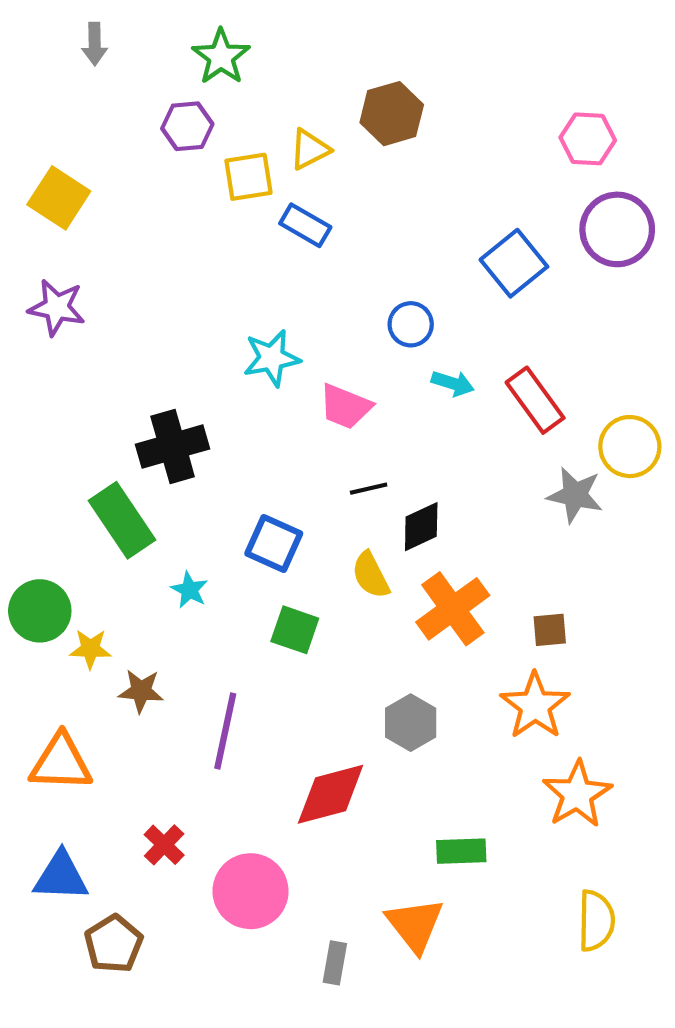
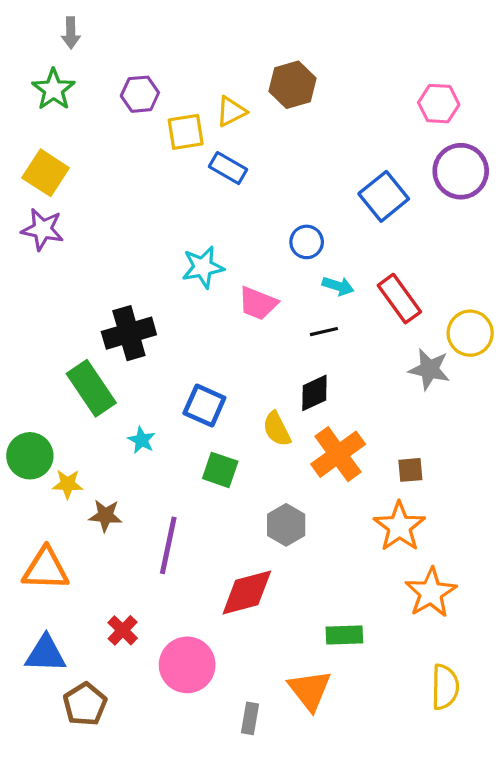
green star: (221, 57) -> (53, 89), moved
yellow square: (59, 198) -> (46, 173), moved
black line: (369, 489) -> (324, 332), moved
gray hexagon: (411, 723) -> (286, 525), moved

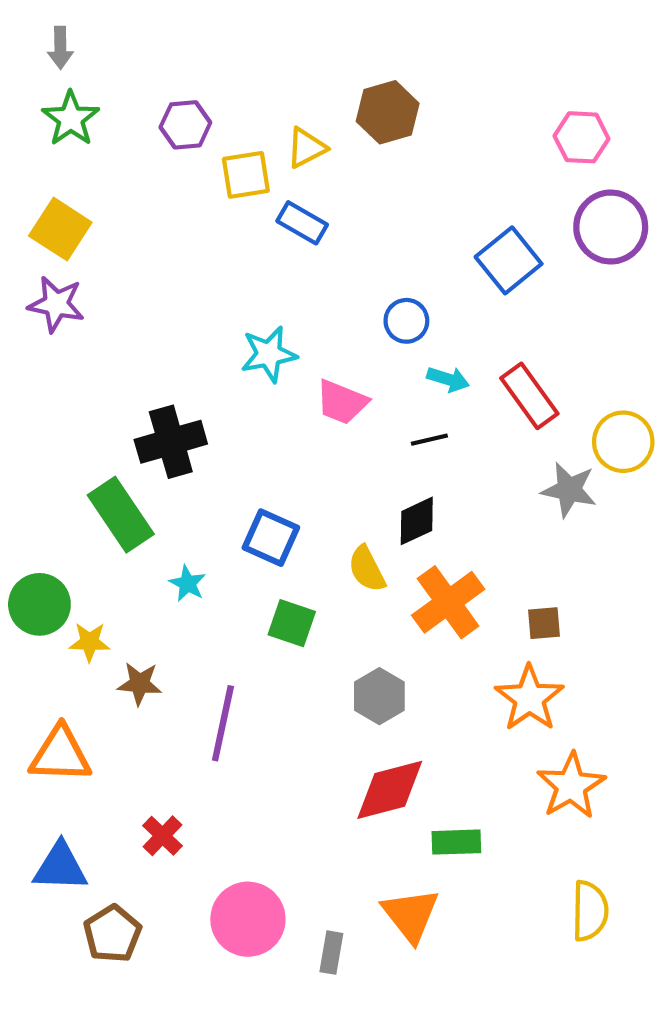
gray arrow: (71, 33) -> (60, 48), moved
red diamond: (247, 593) -> (390, 790), moved
pink circle: (187, 665) -> (248, 919), moved

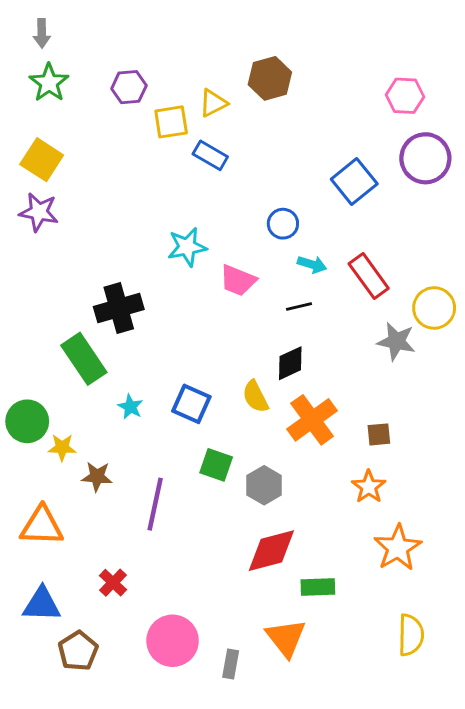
blue square: (271, 538) -> (191, 404), moved
green square: (292, 623) -> (216, 465), moved
orange star: (529, 698) -> (369, 487), size x0.7

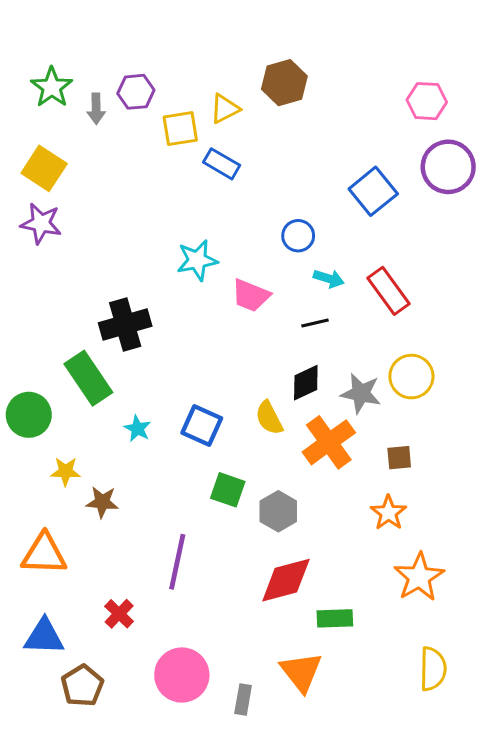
gray arrow: (42, 33) -> (96, 109), moved
yellow circle: (434, 308) -> (411, 377), moved
gray star: (396, 341) -> (361, 393), moved
green circle: (27, 421) -> (29, 415), moved
purple line: (155, 504) -> (177, 562), moved

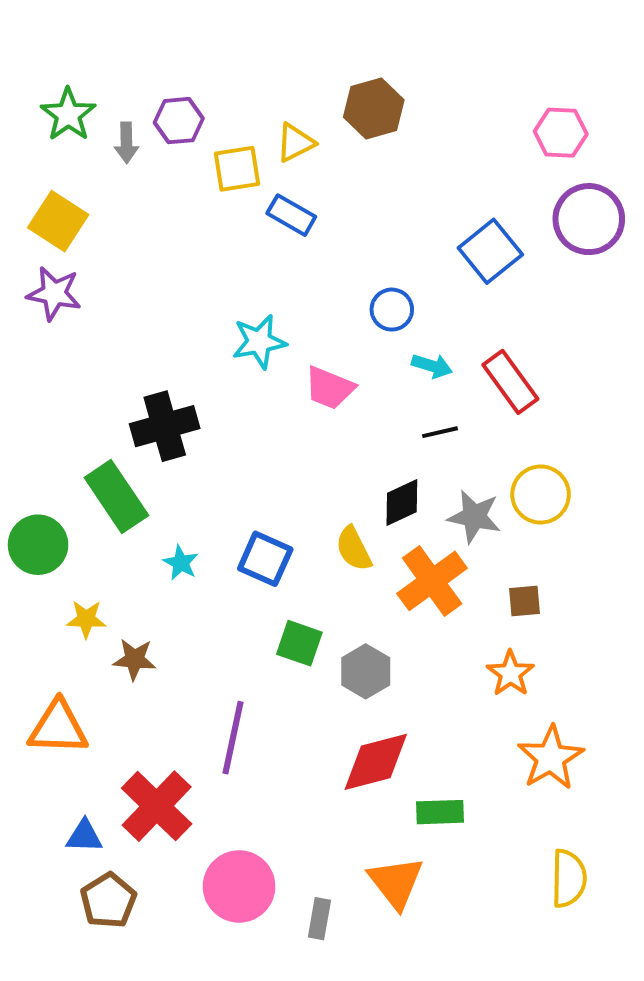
black line: (315, 323) -> (440, 432), moved
red cross: (119, 614) -> (157, 806), size x1.8
blue triangle: (44, 637) -> (84, 836), moved, size x0.7

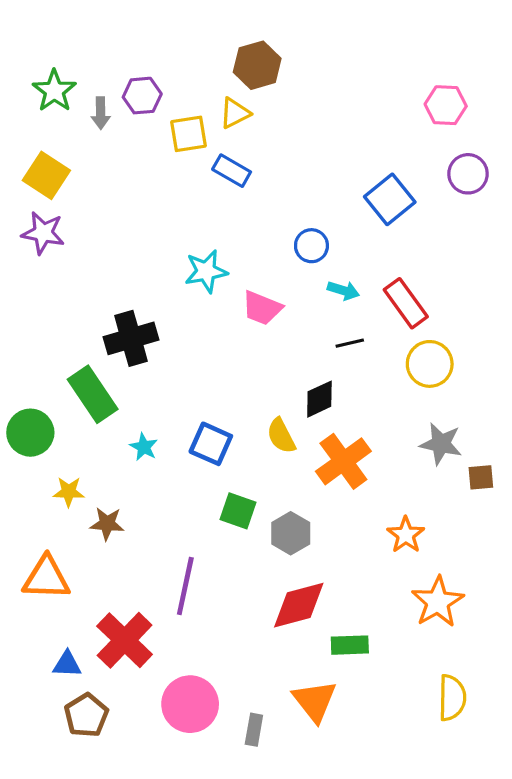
brown hexagon: (374, 109) -> (257, 65), moved
purple circle: (589, 219) -> (468, 174), size x0.7
yellow circle: (541, 494) -> (430, 364), moved
gray star: (474, 517) -> (441, 444), moved
brown square: (524, 601) -> (481, 477), moved

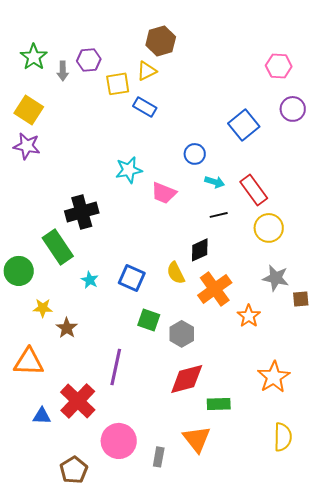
brown star: (107, 524) -> (67, 328), turned 30
orange star: (406, 535) -> (249, 316), moved
brown pentagon: (86, 715) -> (74, 470), moved

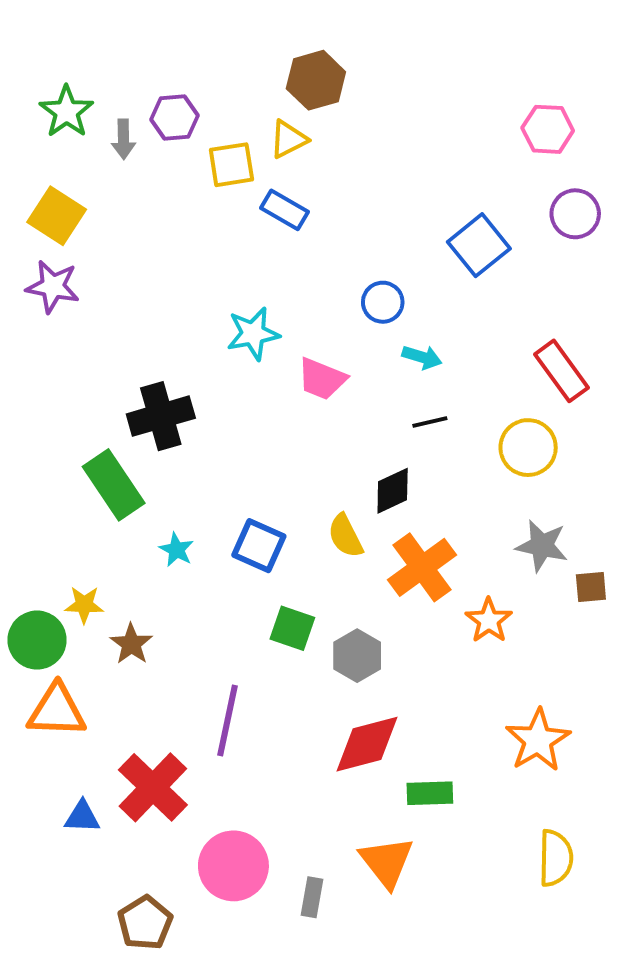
red rectangle: (254, 190) -> (561, 371), moved
green circle: (19, 271) -> (37, 640), moved

